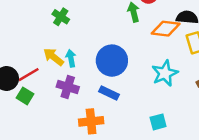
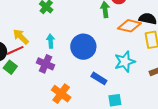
yellow arrow: (53, 57) -> (21, 37), moved
blue rectangle: (109, 93) -> (99, 78), moved
orange cross: (91, 121) -> (61, 94), turned 36

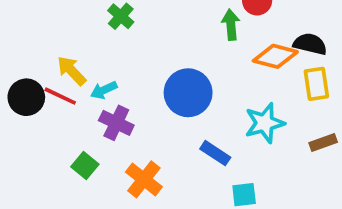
cyan arrow: (51, 41) -> (104, 90), moved, turned -112
red line: (15, 50) -> (60, 96), turned 48
green square: (10, 67) -> (85, 166), moved

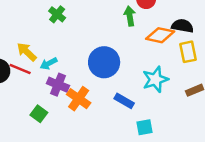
orange cross: (144, 179) -> (79, 99), moved

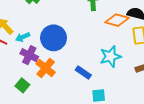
blue circle: (104, 62) -> (54, 38), moved
green square: (39, 114) -> (22, 85), moved

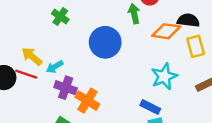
blue circle: (54, 38) -> (105, 42), moved
blue rectangle: (83, 73) -> (150, 107), moved

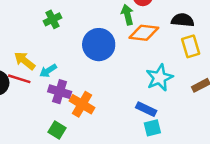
green cross: (60, 16) -> (53, 19), turned 30
orange diamond: (166, 31) -> (144, 33), moved

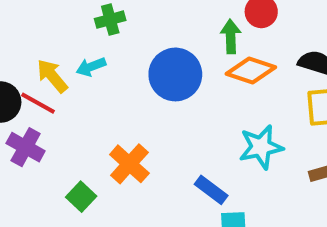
cyan arrow: (48, 71) -> (91, 67), moved
purple cross: (60, 92) -> (26, 147), moved
blue rectangle: (146, 109) -> (211, 190), moved

